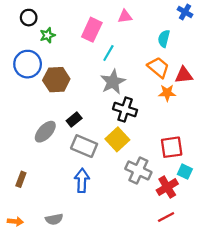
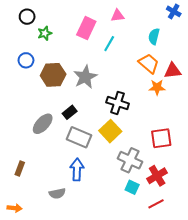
cyan line: (108, 53) -> (109, 44), moved
blue circle: (28, 64) -> (26, 60), size x0.6
gray star: (113, 82) -> (85, 77), moved
cyan square: (185, 172) -> (132, 187), moved
gray semicircle: (54, 219) -> (57, 193), moved

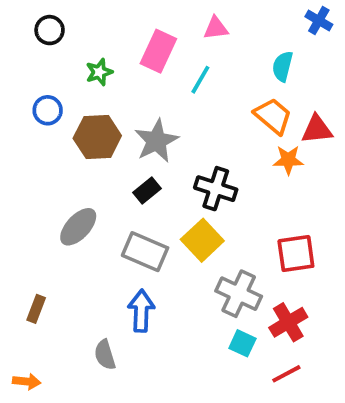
green star: (45, 33) -> (99, 72), moved
black rectangle: (70, 112) -> (147, 190), moved
gray semicircle: (57, 193) -> (105, 355), turned 84

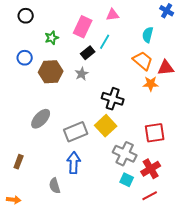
gray star: (156, 141) -> (82, 74), size x0.6
black rectangle: (147, 190) -> (88, 53), moved
gray rectangle: (145, 252) -> (76, 132), turned -45

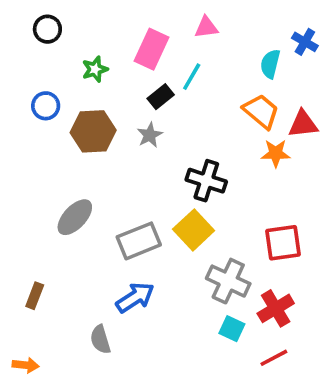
blue cross: (167, 11) -> (305, 42), moved
blue arrow: (74, 163) -> (135, 298), turned 55

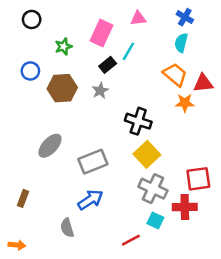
blue cross: (305, 42) -> (185, 17), moved
yellow square: (194, 230) -> (147, 154), moved
red square: (283, 243) -> (198, 179), moved
red cross: (276, 308) -> (185, 207), turned 30
red line: (274, 358) -> (131, 240), moved

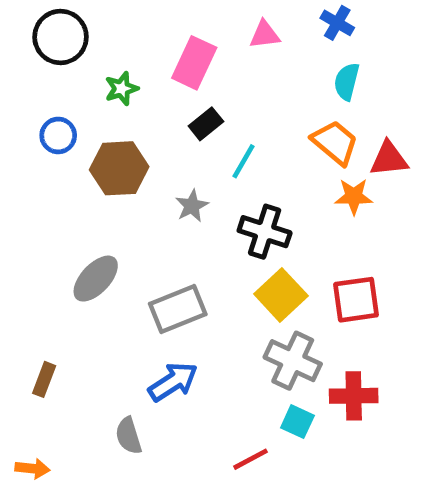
blue cross: (185, 17) -> (337, 23), moved
black circle: (32, 19) -> (61, 37), size x1.5
cyan line: (128, 51) -> (243, 161), moved
gray star: (100, 91) -> (192, 206), moved
red square: (198, 179) -> (356, 300), moved

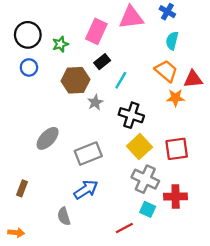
pink triangle: (265, 35) -> (131, 17), size x1.6
black circle: (61, 37) -> (28, 35), moved
brown hexagon: (119, 168) -> (75, 80), moved

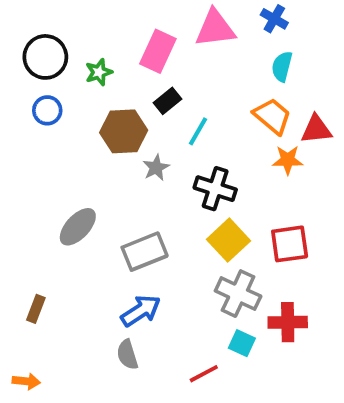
gray semicircle: (64, 216) -> (127, 355), moved

